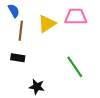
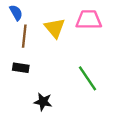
yellow triangle: (47, 24) -> (55, 28), turned -36

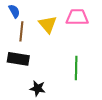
black rectangle: (21, 68) -> (18, 59), size x1.5
green line: (88, 78) -> (76, 68), turned 35

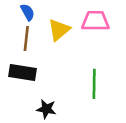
blue semicircle: (14, 11) -> (28, 12), moved
yellow triangle: (48, 24) -> (59, 30), turned 30

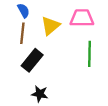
black rectangle: (22, 73) -> (32, 60), moved, turned -60
green line: (94, 84) -> (89, 54), moved

